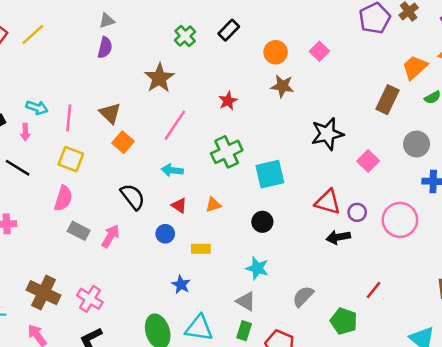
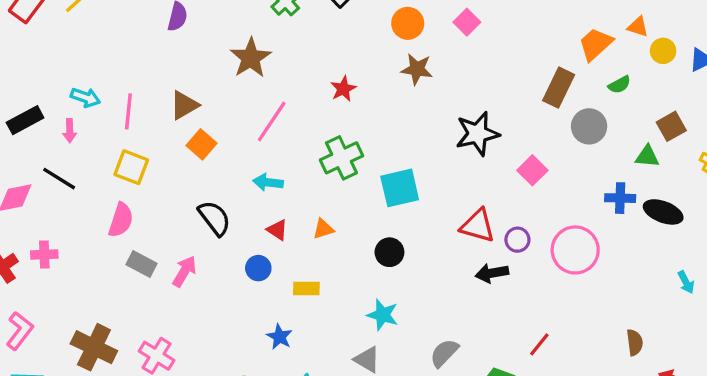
brown triangle: (110, 113) -> (184, 105), turned 45
gray circle: (417, 144) -> (589, 126), moved

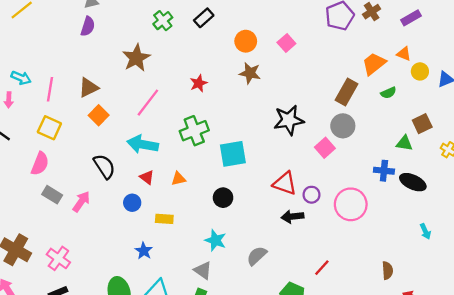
gray circle: (589, 126) -> (343, 126), moved
cyan arrow: (268, 182) -> (143, 144), size x1.5
gray semicircle: (444, 353) -> (257, 256), moved

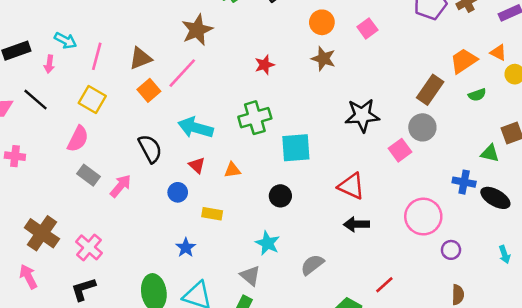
pink line: (148, 103) -> (182, 73), moved
purple circle: (312, 195) -> (451, 250), moved

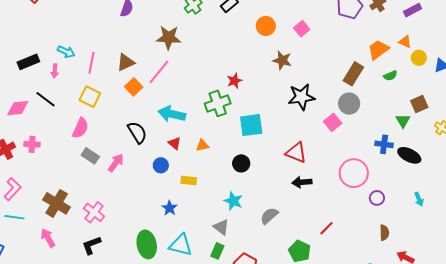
brown star: (197, 30) -> (169, 38), turned 30
brown star: (323, 59) -> (282, 60), moved
red star: (265, 65) -> (234, 81), moved
green triangle: (490, 153) -> (403, 121), turned 49

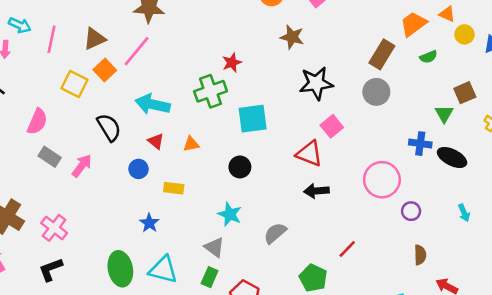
yellow square: (90, 97) -> (74, 84), moved
pink square: (333, 122) -> (332, 126), moved

